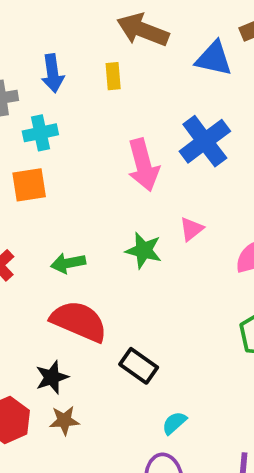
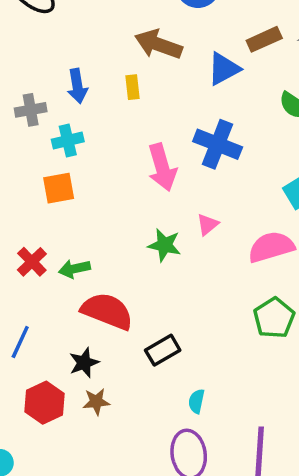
blue triangle: (214, 59) -> (224, 69), turned -39
blue cross: (205, 141) -> (218, 144), turned -30
green arrow: (68, 263) -> (74, 269), moved
black rectangle: (139, 366) -> (163, 350), turned -64
cyan semicircle: (174, 423) -> (196, 401), turned -35

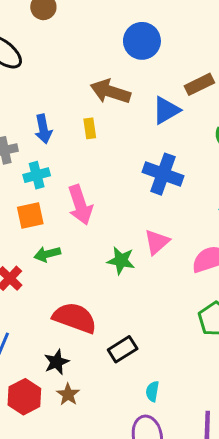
pink arrow: (162, 167) -> (80, 205), moved
pink triangle: (208, 224) -> (157, 242), size x1.4
green arrow: (74, 269) -> (47, 254), moved
brown star: (96, 402) -> (68, 394), turned -30

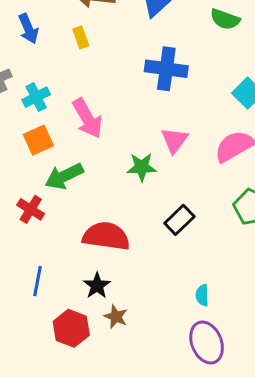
blue arrow: (43, 129) -> (28, 29), moved
green arrow: (47, 254) -> (64, 176), size x1.4
black rectangle: (123, 349) -> (179, 220), moved

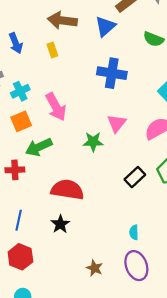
red cross: (31, 209) -> (15, 170), turned -36
black rectangle: (179, 220) -> (135, 177), moved
brown star: (116, 317) -> (95, 268), moved
red hexagon: (71, 328) -> (20, 257), moved

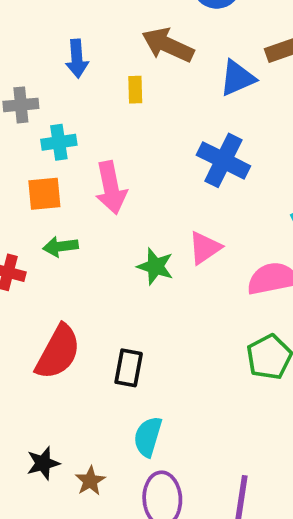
green arrow: (39, 147) -> (60, 247), size x0.7
black rectangle: (135, 177) -> (129, 368), moved, turned -54
red semicircle: (67, 190) -> (58, 352), moved, turned 92
black star: (60, 224) -> (43, 463), moved
cyan semicircle: (134, 232) -> (148, 437), moved, size x1.5

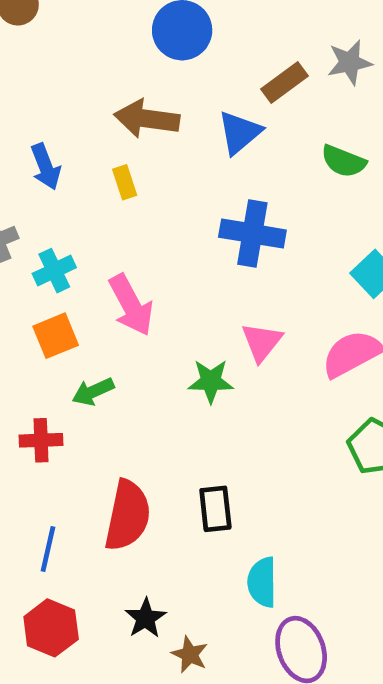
black star: (43, 463) -> (145, 618), moved
brown star: (90, 481) -> (190, 654), moved

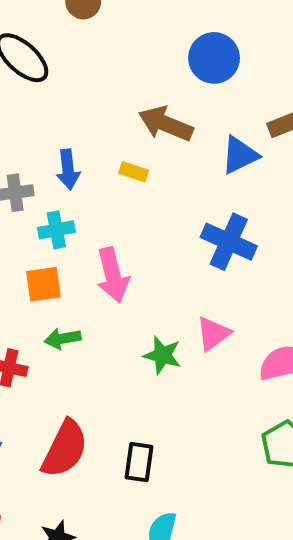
blue arrow: (46, 167) -> (68, 169), moved
yellow rectangle: (125, 182) -> (134, 172), turned -68

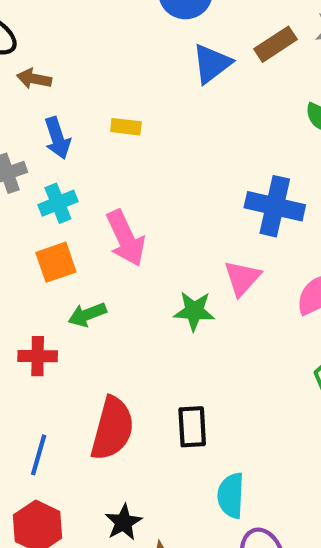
brown arrow: (166, 124) -> (34, 79), moved, size x0.6
blue triangle: (240, 155) -> (212, 64), moved
blue cross: (229, 242) -> (275, 206), moved

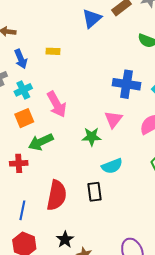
green arrow: (87, 315) -> (41, 142), size x1.4
cyan semicircle: (231, 495) -> (112, 166), moved, turned -110

